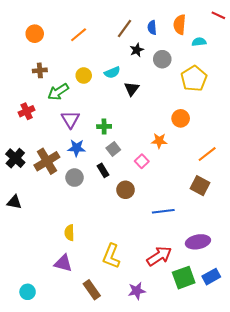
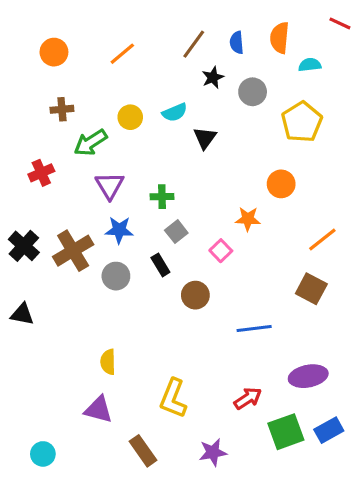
red arrow: (159, 256) -> (248, 398), size x0.7

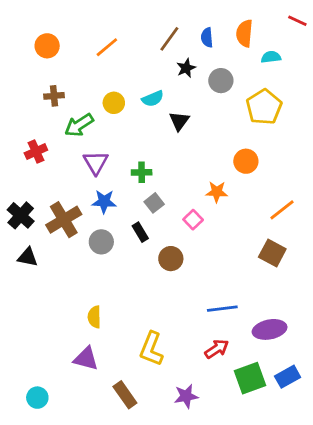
black triangle: (22, 314) -> (28, 257), moved
blue line: (254, 328) -> (222, 309), moved

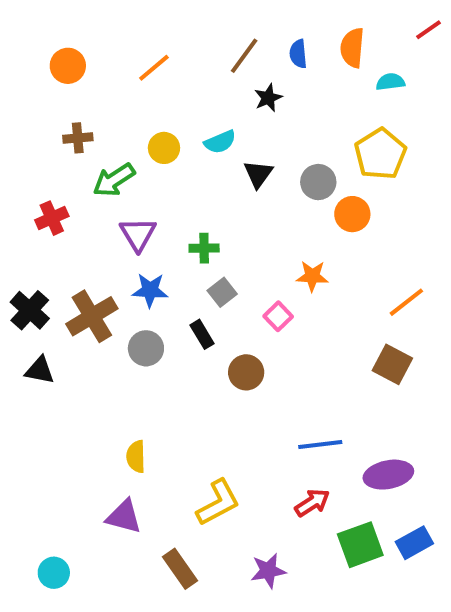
red line: (297, 21) -> (428, 30), turned -60
gray circle: (221, 81) -> (318, 182), moved
orange circle: (246, 161) -> (352, 214), moved
yellow L-shape: (151, 349) -> (218, 503), turned -140

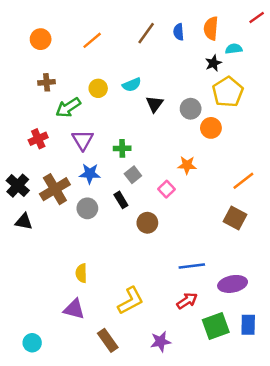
black star: (268, 98) -> (213, 63), moved
red cross: (52, 218) -> (38, 139), moved
blue rectangle: (414, 543) -> (248, 325), turned -60

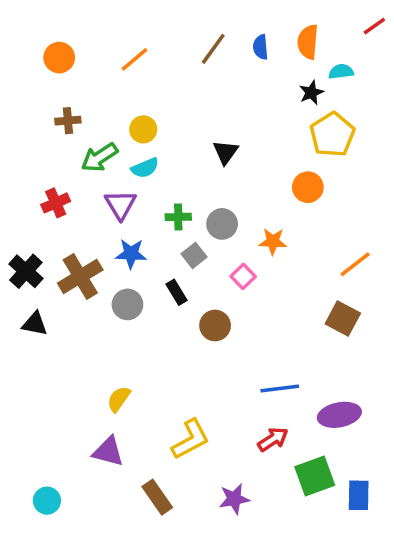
cyan semicircle: (132, 85) -> (145, 168), moved
gray circle: (191, 109) -> (222, 224), moved
yellow semicircle: (81, 273) -> (119, 399), turned 36
blue rectangle: (248, 325) -> (359, 495), moved

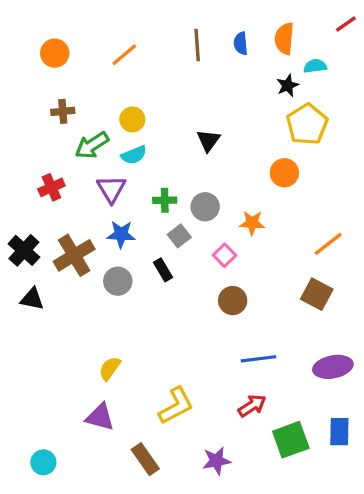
brown line: (213, 49) -> (197, 45), turned -40
brown circle: (215, 325) -> (233, 301), moved
purple ellipse: (339, 415) -> (333, 367), moved
blue rectangle: (359, 495) -> (339, 432), moved

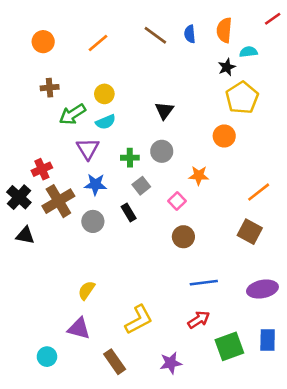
brown line: (197, 45) -> (155, 35), turned -50
red cross: (51, 187) -> (42, 169), moved
gray circle: (205, 207) -> (162, 151), moved
cyan circle: (43, 462) -> (47, 357), moved

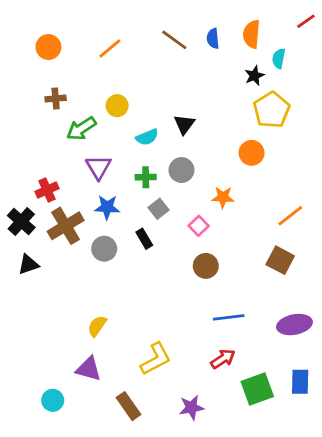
cyan semicircle: (248, 52) -> (279, 58), turned -72
cyan semicircle: (106, 122) -> (147, 137), moved
black triangle: (25, 235) -> (28, 264), turned -30

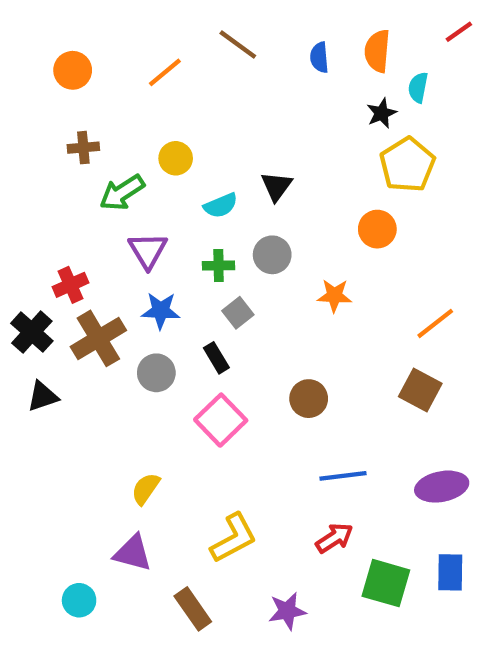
brown line: (174, 40) -> (238, 45), moved
pink square: (199, 226) -> (221, 420), moved, size x1.6
green square: (257, 389) -> (386, 583), turned 36

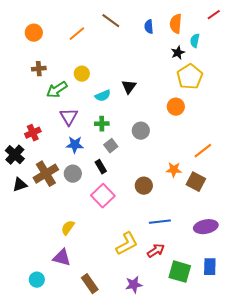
gray circle: (272, 255) -> (141, 131), moved
orange star: (334, 296) -> (174, 170), moved
brown cross: (98, 338) -> (46, 174), moved
yellow L-shape: (234, 538) -> (127, 244), moved

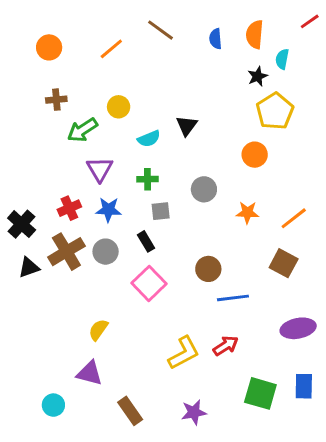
red cross: (33, 133) -> (69, 208), moved
gray square: (111, 146) -> (161, 211), turned 32
orange star: (174, 170) -> (247, 212), moved
blue line: (160, 222) -> (233, 298), moved
red arrow: (156, 251) -> (226, 346), moved

